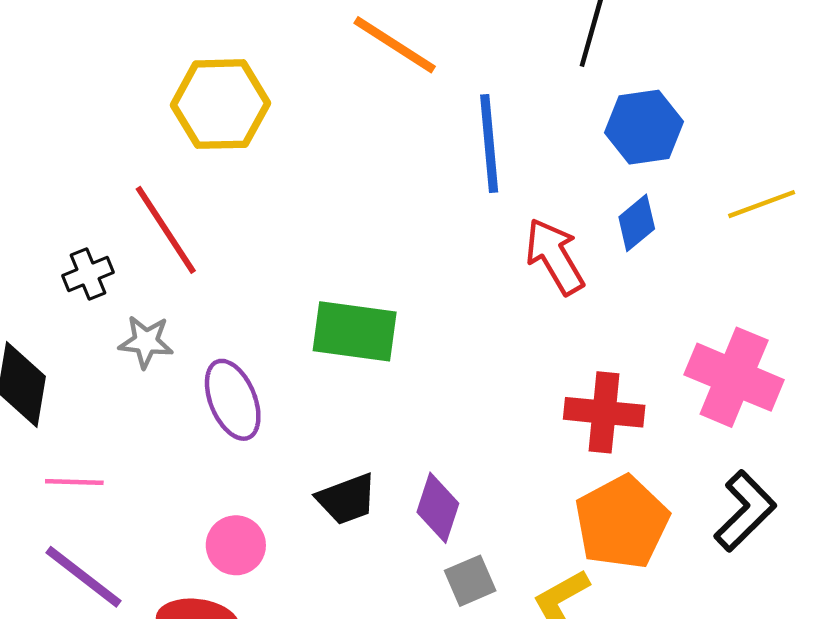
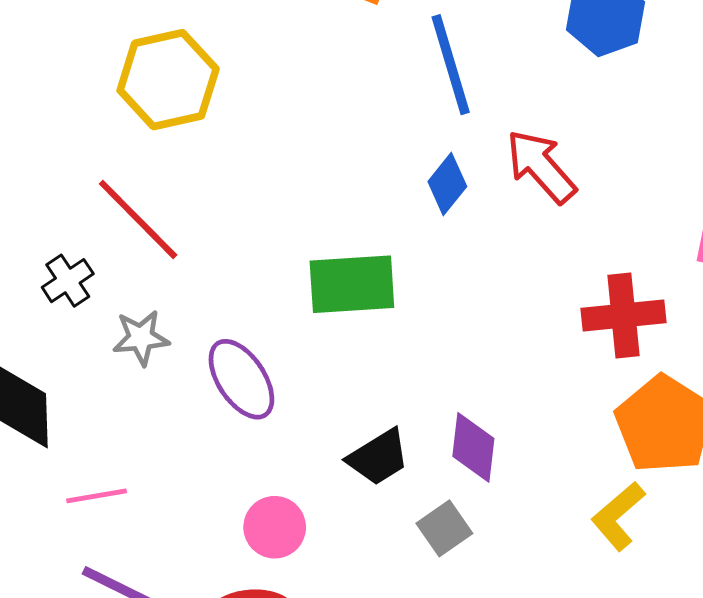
blue diamond: (637, 223) -> (447, 184), moved
gray square: (470, 581) -> (444, 528), moved

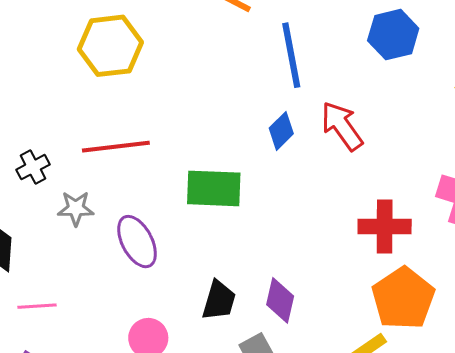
red line: (138, 219) -> (116, 147), moved, turned -58
black trapezoid: (378, 457) -> (219, 300), turned -48

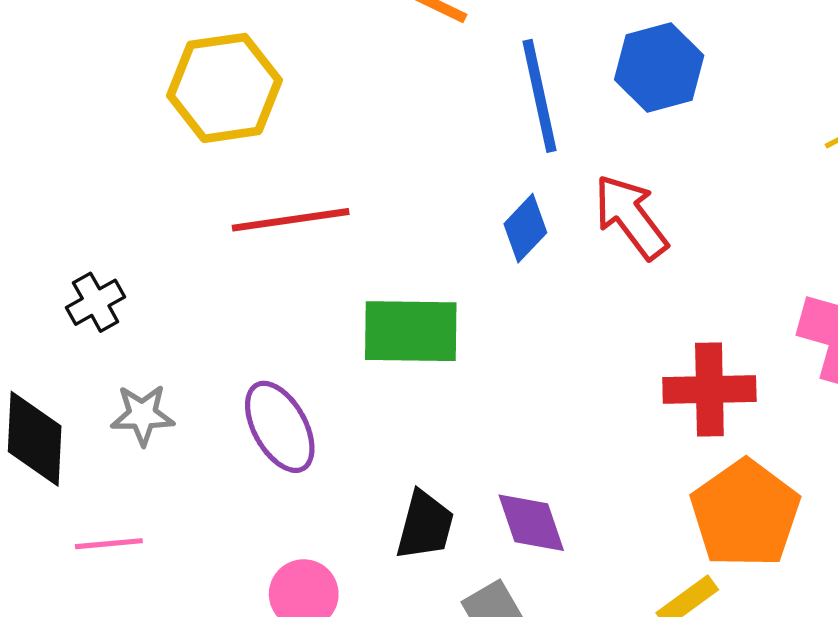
blue hexagon: (393, 35) -> (659, 68), moved
red line: (116, 147) -> (291, 220), moved
gray star: (76, 208) -> (142, 415), moved
purple diamond: (280, 300) -> (531, 523), turned -30

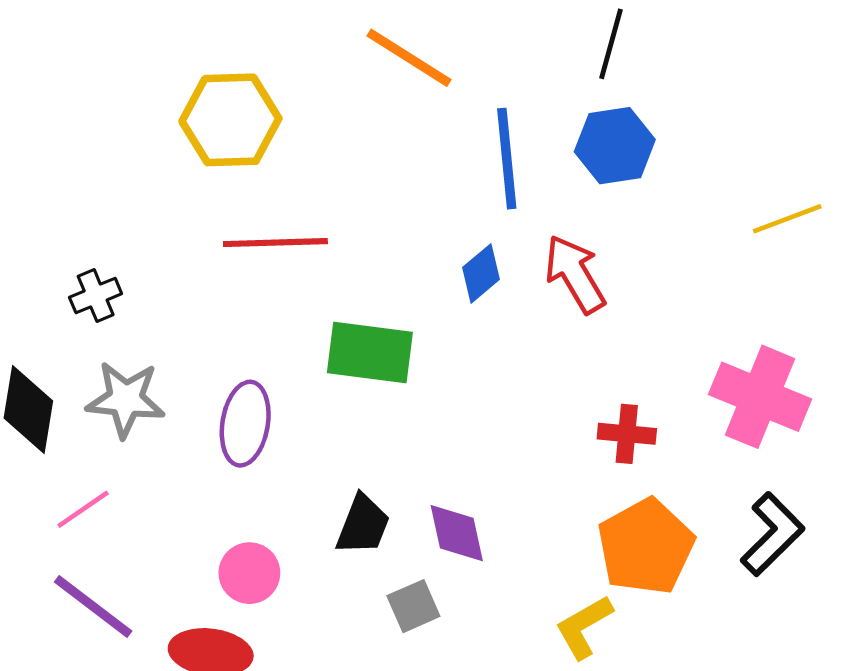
red cross: (709, 390) -> (627, 434), size x0.7
gray star: (142, 415) -> (126, 399), size x1.4
purple ellipse: (280, 427) -> (245, 424), turned 32
pink line: (109, 544) -> (83, 509), turned -36

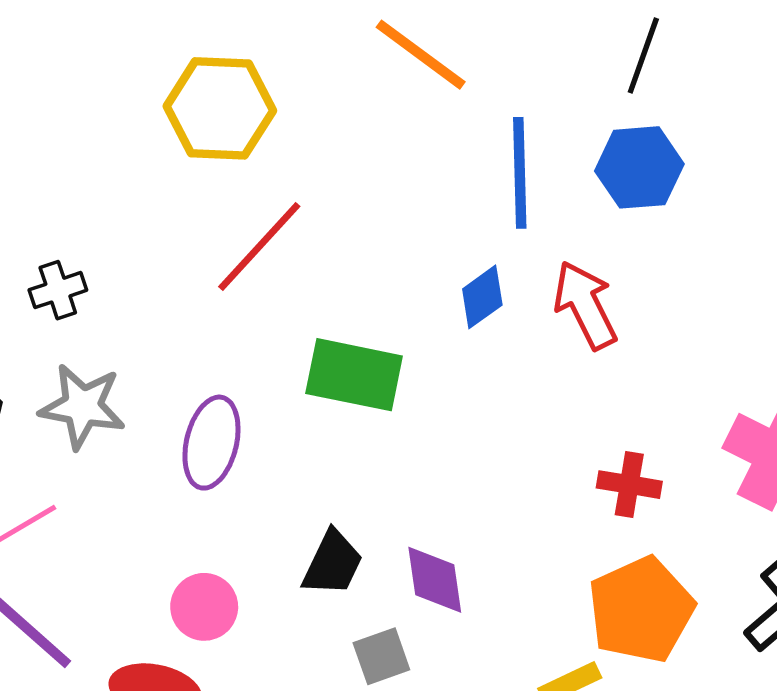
red line: (275, 243) -> (259, 247), turned -50

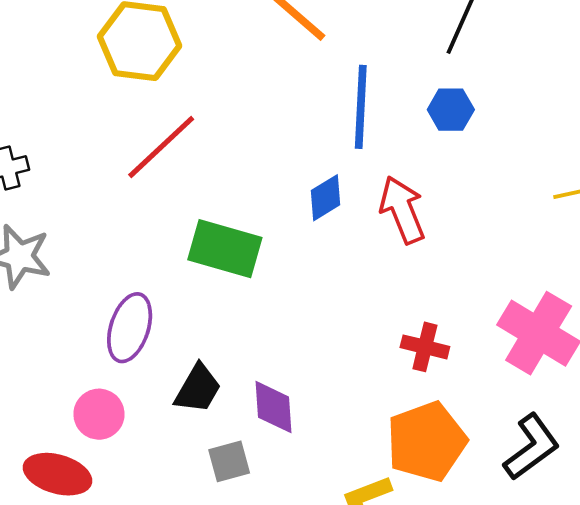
blue hexagon: (639, 167) -> (451, 110), size x0.7
purple ellipse: (211, 443) -> (130, 328), moved

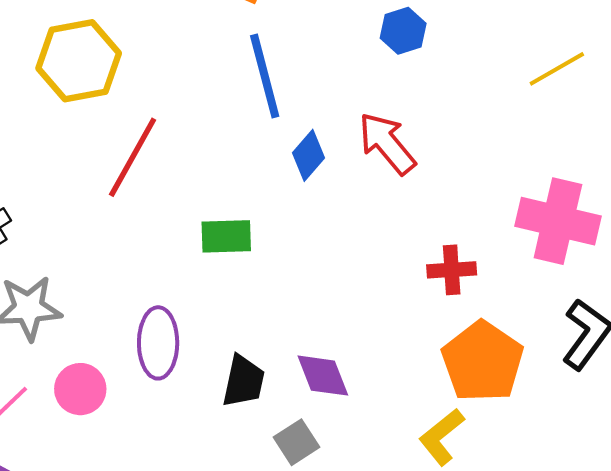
blue line: (361, 107) -> (265, 76), moved
green rectangle: (225, 249) -> (226, 236), size x0.7
pink circle: (99, 414) -> (80, 389), moved

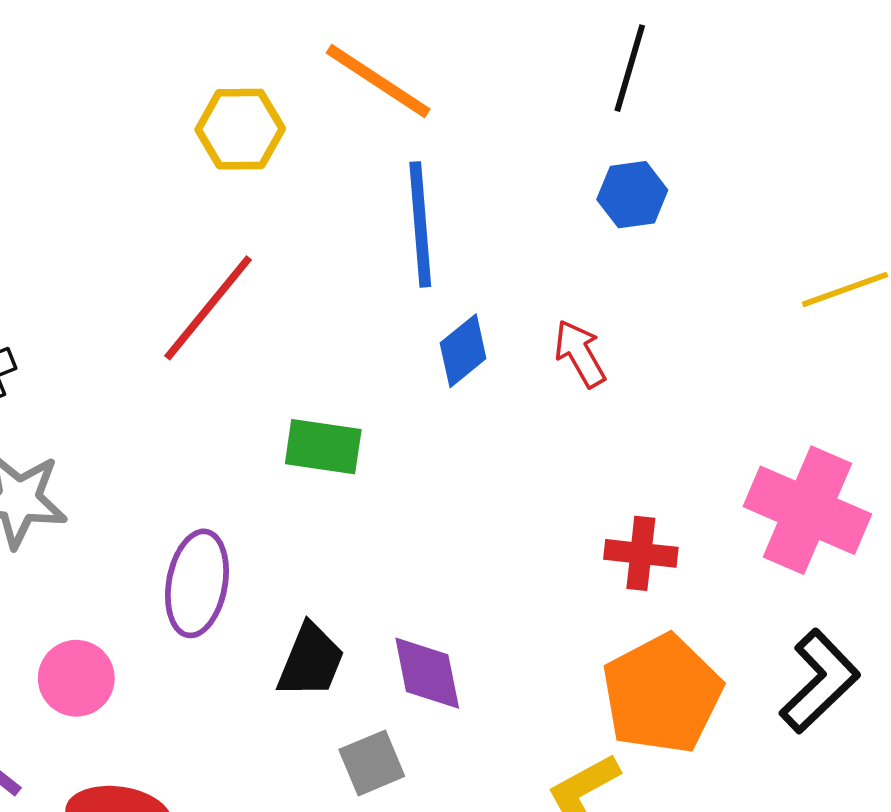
yellow hexagon: (79, 61) -> (240, 129), moved, size x0.7
red arrow: (387, 143) -> (580, 354), size x0.7
pink circle: (80, 389) -> (76, 678), moved

